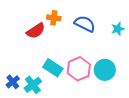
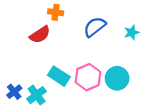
orange cross: (54, 18) -> (56, 12), moved
blue semicircle: (85, 24) -> (95, 27), turned -65

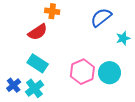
blue semicircle: (95, 27) -> (101, 17), moved
cyan star: (132, 32) -> (123, 38), moved
cyan rectangle: (59, 76) -> (38, 63), moved

